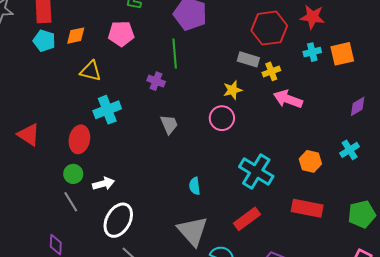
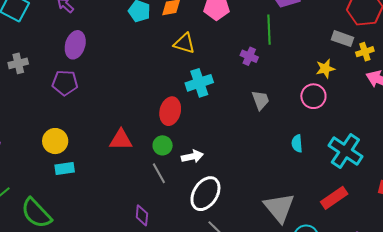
red triangle: (29, 135) -> (121, 140), moved, turned -35
cyan semicircle: (195, 186) -> (297, 143), moved

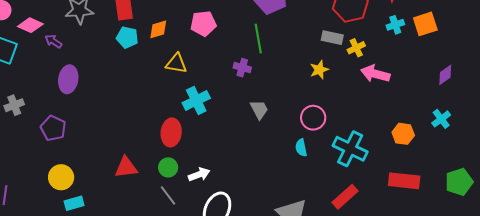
purple pentagon: (65, 83) -> (53, 128), moved, turned 30
pink circle: (313, 96) -> (313, 118), moved

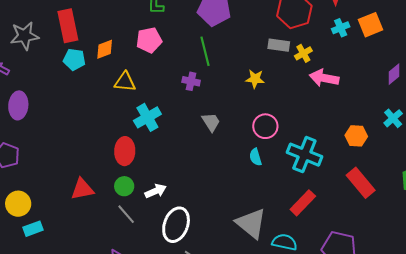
yellow star: (319, 70) -> (255, 79), moved, turned 30
red rectangle: (404, 181) -> (361, 183), turned 48

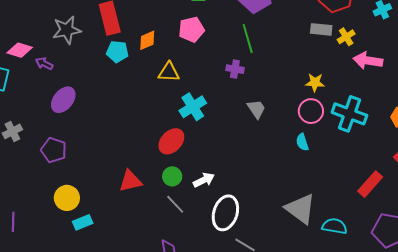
yellow star: (255, 79) -> (315, 82), moved
purple ellipse: (18, 105) -> (63, 100), turned 36
red ellipse: (125, 151) -> (171, 141), turned 44
cyan cross: (304, 155) -> (349, 114), moved
red rectangle: (303, 203) -> (370, 184), moved

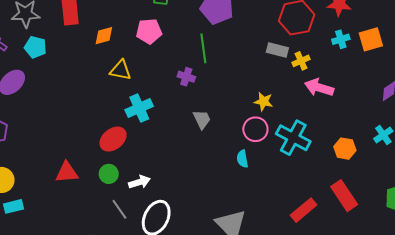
cyan pentagon: (117, 52) -> (35, 47), moved
gray line: (175, 204) -> (119, 209), moved

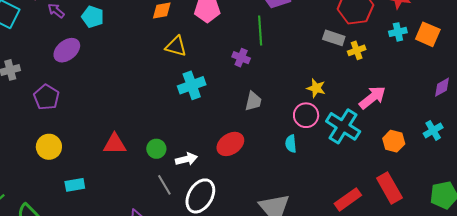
orange square: (371, 39) -> (428, 34), turned 35
pink arrow: (319, 88) -> (372, 98), moved, turned 120
gray trapezoid: (202, 119) -> (253, 101), turned 35
red ellipse: (113, 139) -> (230, 144), moved
cyan rectangle: (13, 206) -> (75, 185), moved

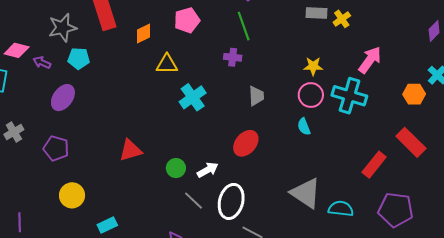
orange hexagon: (394, 141) -> (414, 94), moved
red triangle: (115, 144) -> (130, 150), moved

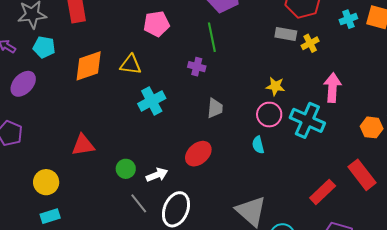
orange diamond: (144, 34) -> (89, 66), moved, size x1.6
pink arrow: (370, 60) -> (332, 88), turned -40
yellow circle: (72, 195) -> (46, 182), moved

